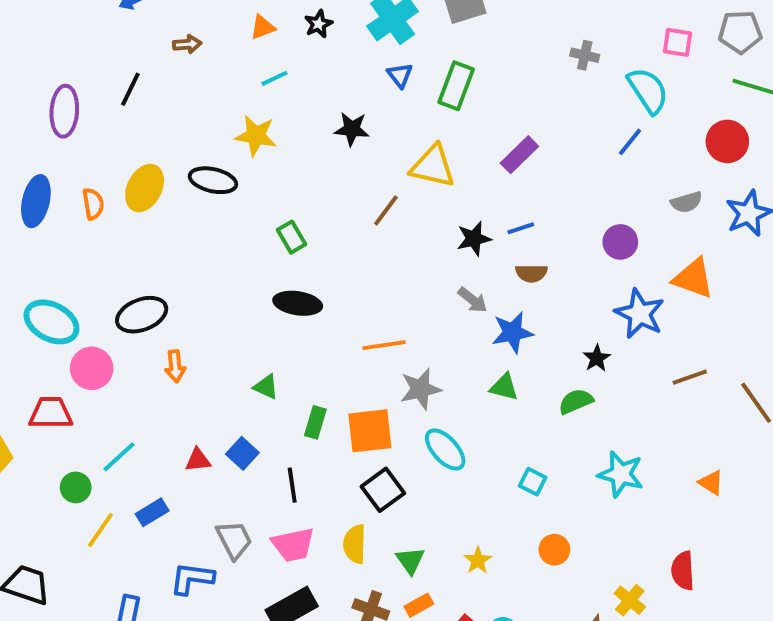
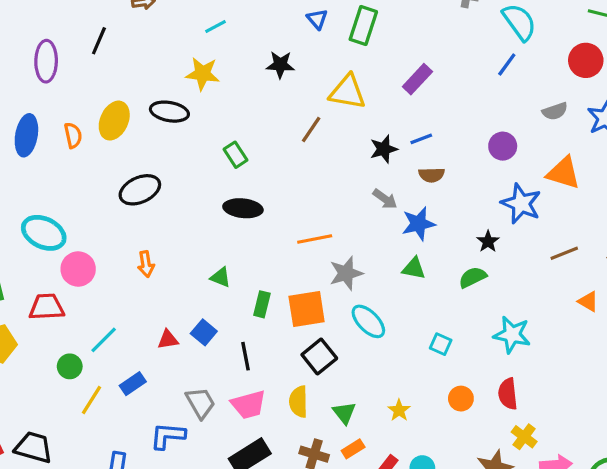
black ellipse: (142, 315) -> (140, 190), moved
orange triangle: (711, 483) -> (588, 301), moved
red semicircle: (683, 571) -> (508, 394), moved

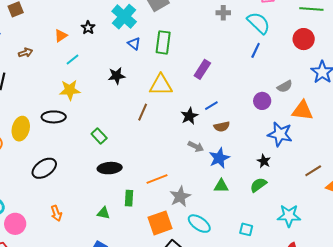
gray semicircle: (555, 111) -> (285, 86), moved
brown line: (564, 253) -> (313, 171), moved
green rectangle: (262, 304) -> (129, 198), moved

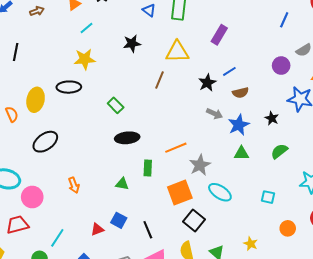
blue line: (256, 50) -> (284, 20), moved
brown arrow: (25, 53) -> (37, 11), moved
black star: (264, 161) -> (272, 118), moved
black ellipse: (44, 168) -> (45, 142), moved

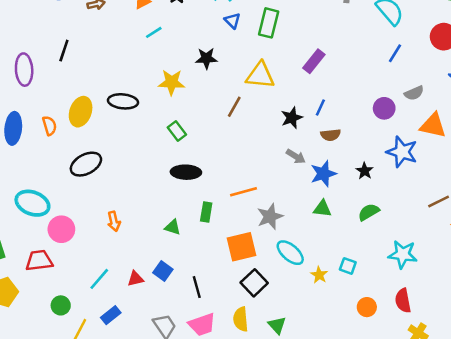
yellow star: (85, 59) -> (172, 82), moved
blue line: (229, 71) -> (320, 107), turned -40
cyan line: (57, 238) -> (99, 279), moved
yellow star: (251, 244) -> (319, 275), moved

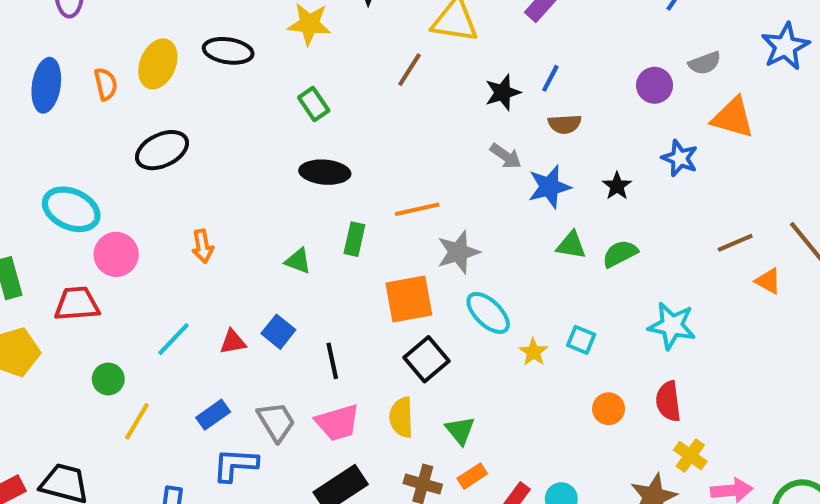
blue star: (402, 152) -> (680, 158), size x0.7
green triangle: (322, 209) -> (571, 245), moved
blue rectangle: (111, 315) -> (213, 415), moved

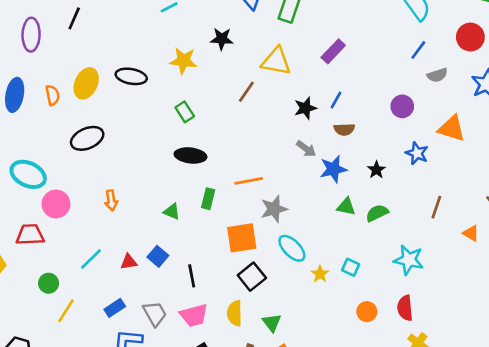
gray semicircle: (705, 63) -> (437, 75), moved
brown line: (735, 243) -> (436, 207), moved, turned -50

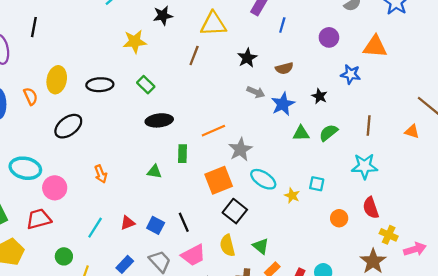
black ellipse: (131, 76) -> (100, 85), moved
blue line: (336, 100) -> (282, 25), moved
brown line: (436, 207) -> (369, 125), moved
blue square: (158, 256) -> (156, 225), moved

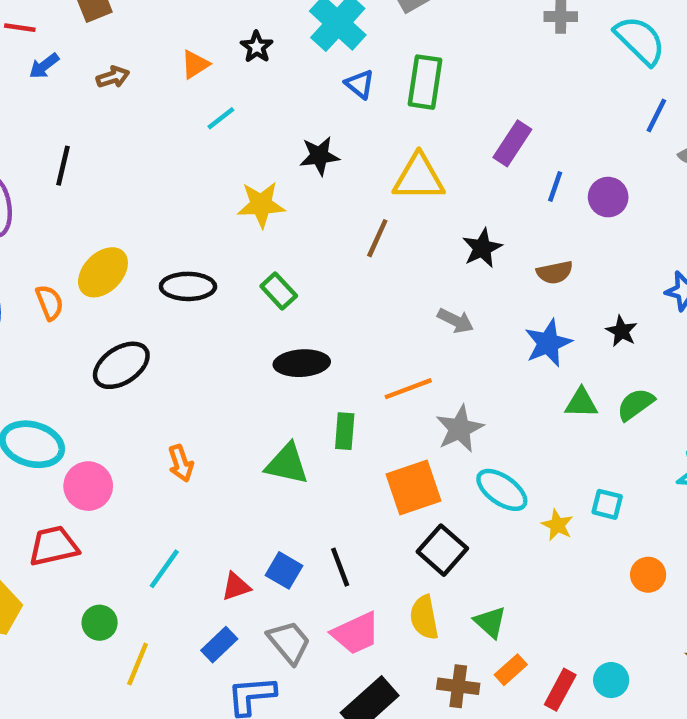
purple circle: (329, 37) -> (608, 197), moved
yellow ellipse: (57, 80) -> (103, 272), turned 30
gray arrow: (256, 92) -> (456, 321), moved
green triangle: (154, 172) -> (287, 464), size x1.5
red triangle: (128, 223) -> (236, 586), moved

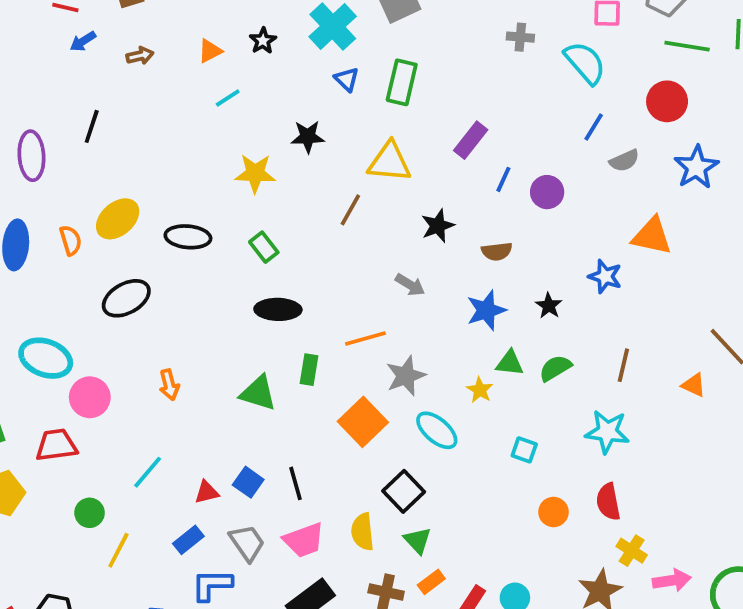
orange square: (414, 487) -> (363, 422), turned -30
yellow star: (557, 525) -> (480, 390), moved
black square: (442, 550) -> (404, 491), moved

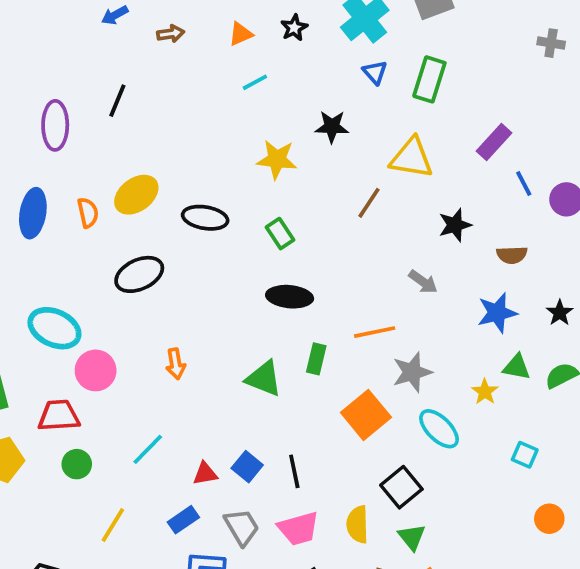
blue line: (503, 179) -> (524, 184), turned -56
green circle: (90, 513) -> (77, 464), moved

